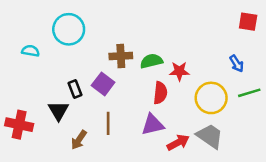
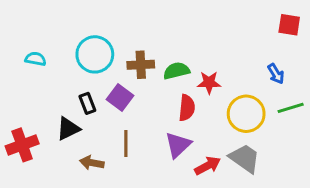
cyan circle: (69, 29) -> (95, 54), moved
black triangle: (59, 111) -> (68, 129), turned 35
red cross: (19, 125) -> (22, 145), turned -32
purple triangle: (153, 125) -> (178, 145), turned -30
brown arrow: (79, 140) -> (92, 163), turned 66

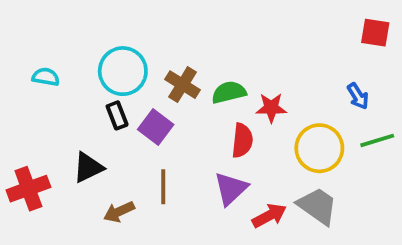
brown cross: (141, 65) -> (183, 85), turned 35
black rectangle: (87, 103) -> (117, 115), moved
brown arrow: (92, 163) -> (119, 212), turned -35

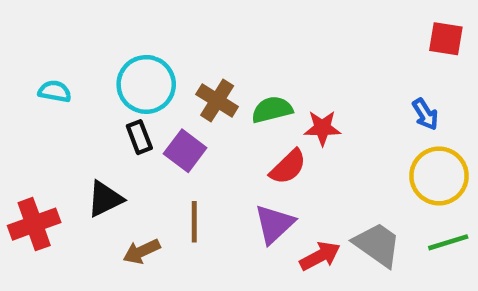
red semicircle: (242, 140) -> (288, 167), turned 40
green line: (377, 140) -> (448, 242), moved
yellow circle: (319, 148) -> (439, 176), moved

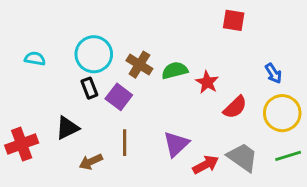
red square: (446, 39) -> (234, 20), moved
red star: (322, 128) -> (207, 82), turned 30
red semicircle: (288, 167) -> (235, 107), moved

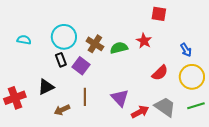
red star: (207, 82) -> (144, 41), moved
purple triangle: (176, 144) -> (120, 98), turned -30

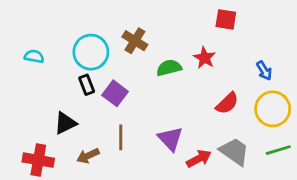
brown cross: (95, 44) -> (135, 41), moved
red cross: (15, 98) -> (38, 160), moved, turned 30

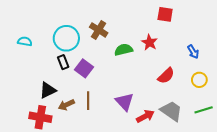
yellow circle: (273, 109) -> (199, 80), size x0.6
brown arrow: (88, 156) -> (66, 105), moved
red cross: (38, 160) -> (40, 117), moved

